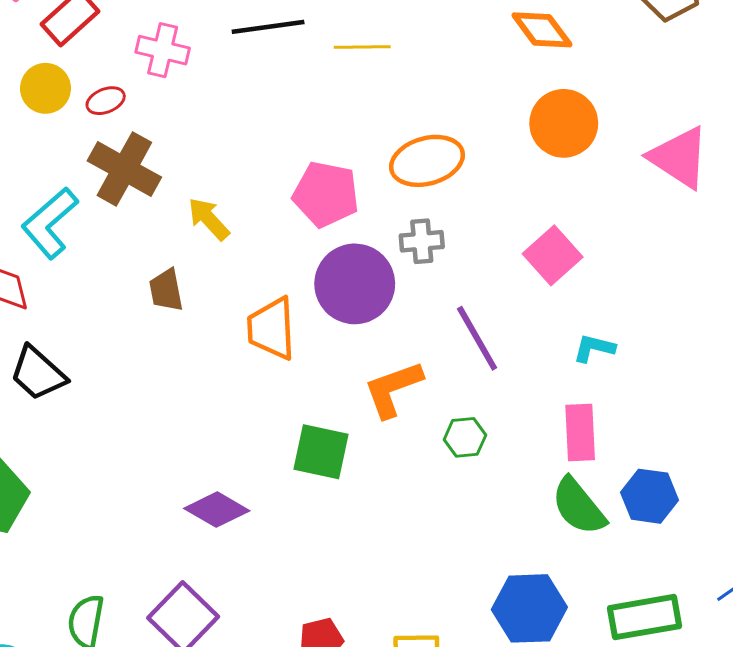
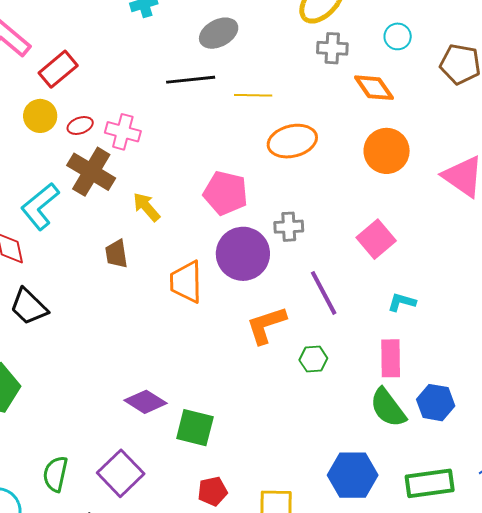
pink cross: (163, 50) -> (123, 132), moved
orange ellipse: (427, 161) -> (292, 141), moved
green square: (321, 452) -> (195, 428), moved

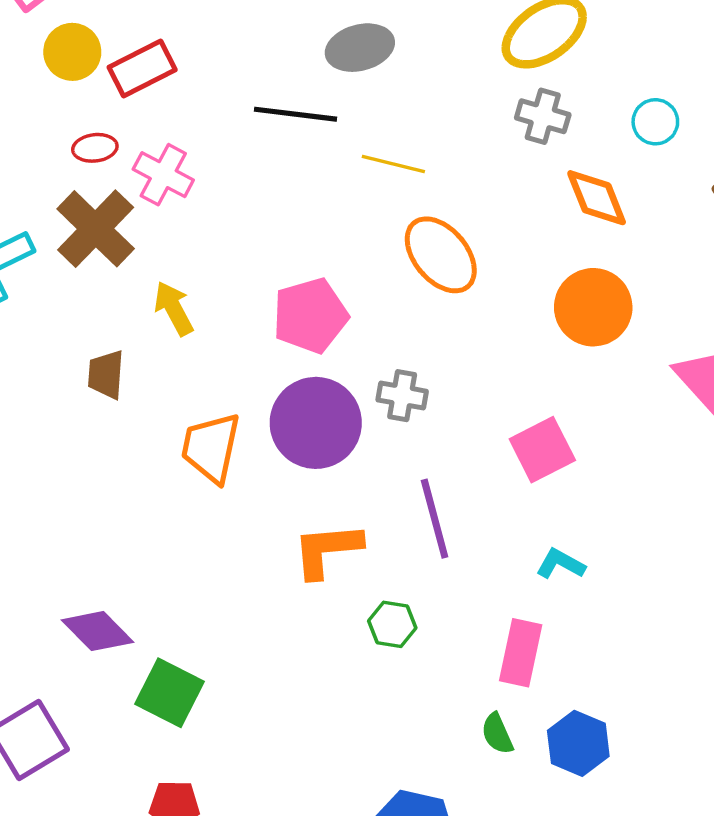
red rectangle: (58, 69) -> (142, 69), moved
yellow circle: (40, 116) -> (72, 52), moved
orange ellipse: (292, 141) -> (441, 255), turned 51
pink pentagon: (226, 193) -> (310, 316), turned 30
green semicircle: (388, 408) -> (497, 734), size x0.6

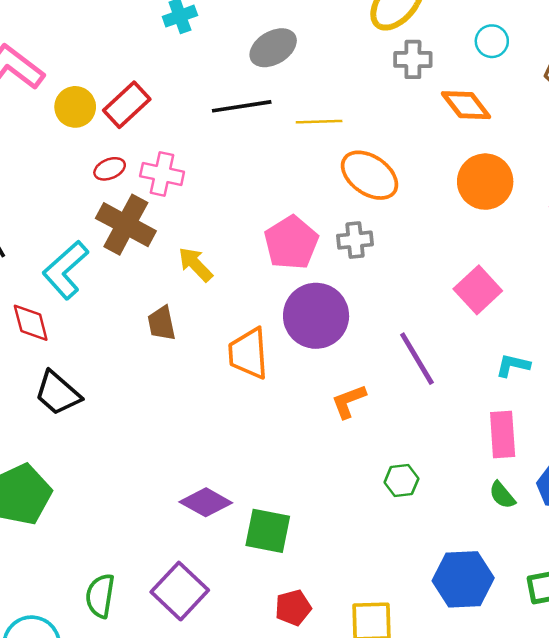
gray cross: (402, 396) -> (355, 240), moved
orange L-shape: (327, 550) -> (349, 401), size x0.7
green hexagon: (392, 624) -> (401, 480), moved

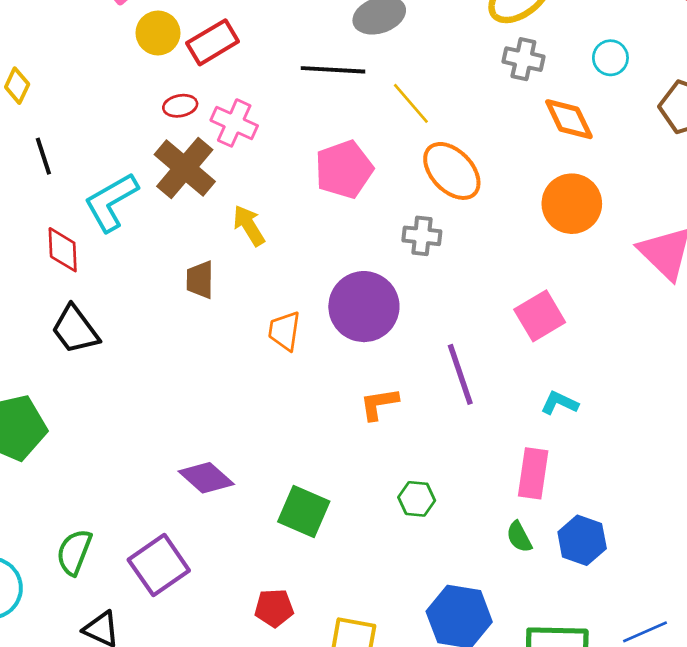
yellow line: (319, 122) -> (411, 103), turned 39
pink pentagon: (291, 243) -> (344, 169), moved
orange trapezoid: (248, 353) -> (284, 331), size x0.7
green square: (268, 531) -> (304, 511), moved

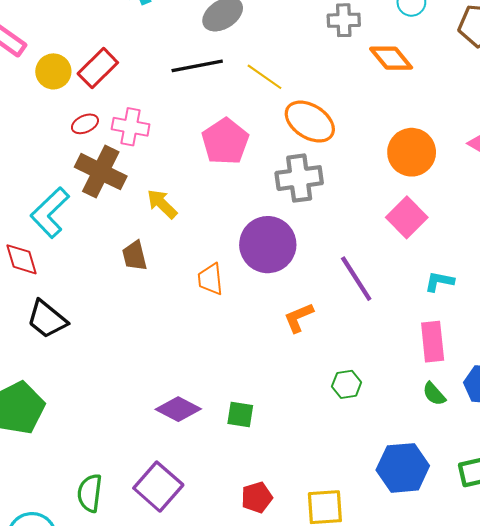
orange circle: (572, 204) -> (412, 152), moved
gray cross: (422, 236) -> (299, 178), size x1.5
green square: (304, 511) -> (240, 415), moved, size x0.7

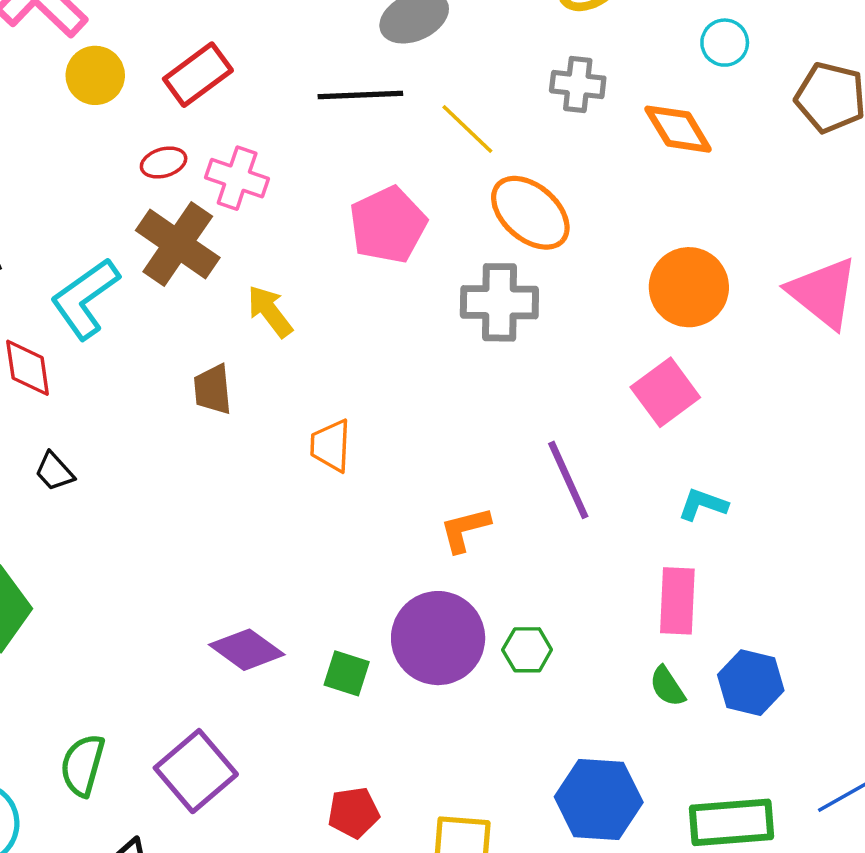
gray cross: (344, 20) -> (578, 84), moved
yellow circle: (53, 71) -> (95, 75), moved
purple circle: (268, 245) -> (438, 638), moved
black trapezoid: (47, 319) -> (54, 472), size x0.6

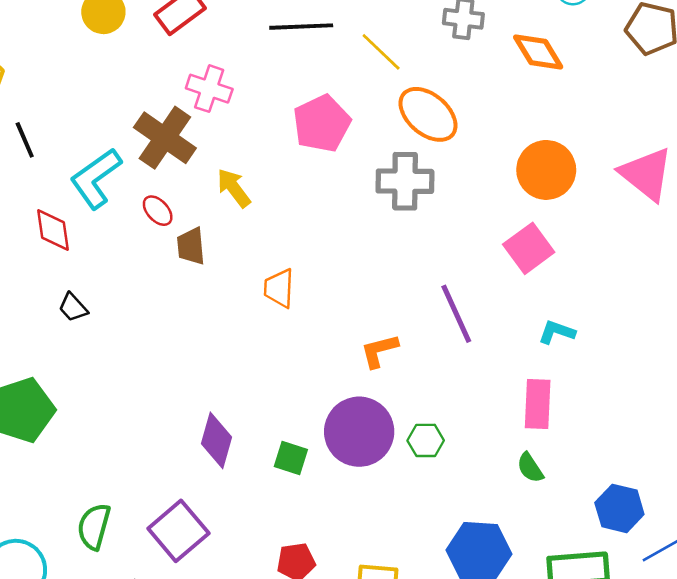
red ellipse: (164, 163) -> (158, 211), moved, turned 64
purple diamond: (247, 650) -> (216, 440), turned 70
blue hexagon: (751, 683) -> (619, 508), moved

